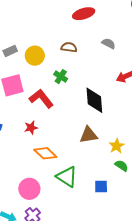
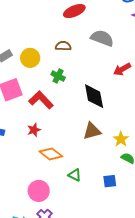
gray semicircle: (109, 44) -> (102, 38), size x1.6
green triangle: (67, 177) -> (75, 175), size x0.6

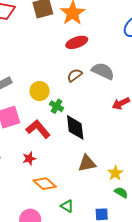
brown semicircle: (63, 46) -> (75, 75), moved, turned -42
yellow circle: (30, 58) -> (40, 91), moved
black diamond: (94, 96) -> (75, 127), moved

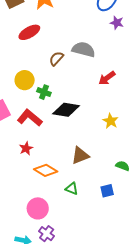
red ellipse: (77, 42) -> (29, 32), moved
black diamond: (75, 127) -> (66, 110), turned -64
brown triangle: (87, 163) -> (80, 155), moved
yellow star: (115, 173) -> (111, 121), moved

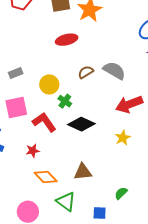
red arrow: (107, 78) -> (129, 104), size x1.5
yellow star: (111, 121) -> (123, 138), moved
green semicircle: (123, 166) -> (121, 193), turned -80
green triangle: (72, 189) -> (66, 202), size x1.5

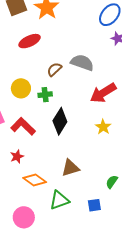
green cross: (65, 101) -> (45, 95), moved, turned -32
black diamond: (81, 124) -> (60, 121), turned -72
green triangle: (66, 202) -> (59, 200), turned -45

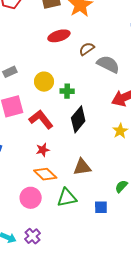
brown semicircle: (54, 69) -> (87, 49), moved
red star: (17, 157) -> (43, 150), moved
pink circle: (24, 217) -> (31, 198), moved

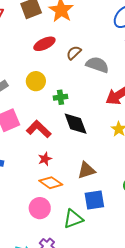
yellow circle: (44, 82) -> (36, 81), moved
black diamond: (78, 119) -> (76, 124), turned -52
green triangle: (67, 198) -> (73, 219), moved
blue square: (101, 207) -> (94, 200), moved, size x1.5

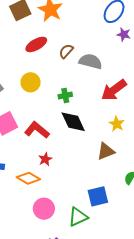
green cross: (61, 97) -> (65, 96), moved
brown triangle: (86, 170) -> (106, 151), moved
orange diamond: (51, 183) -> (28, 178), moved

